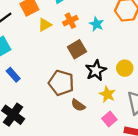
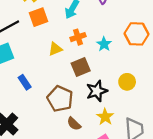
yellow triangle: (45, 25) -> (55, 49), moved
yellow circle: (125, 68) -> (127, 82), moved
blue rectangle: (13, 75) -> (25, 82), moved

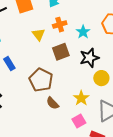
yellow triangle: (55, 49) -> (39, 34), turned -48
yellow circle: (127, 82) -> (101, 78), moved
black star: (97, 91) -> (89, 58), moved

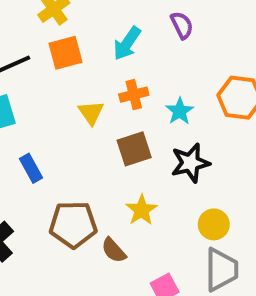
yellow circle: (101, 78) -> (214, 224), moved
brown pentagon: (41, 80) -> (73, 224), moved, turned -30
yellow star: (81, 98) -> (141, 210), moved

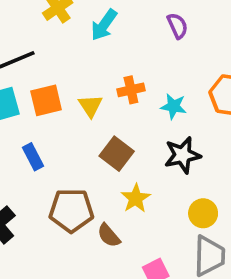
cyan arrow: (127, 43) -> (104, 25), moved
orange square: (66, 53) -> (46, 100), moved
cyan star: (180, 111) -> (174, 106), turned -30
brown square: (134, 149) -> (117, 154), moved, turned -36

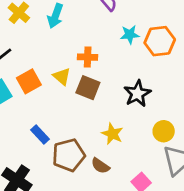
orange cross: (131, 90) -> (88, 57), turned 30
cyan star: (174, 106) -> (130, 35), moved
brown square: (117, 154) -> (88, 88), moved
blue rectangle: (33, 157) -> (40, 134), moved

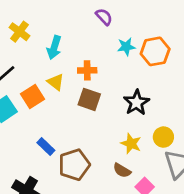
cyan arrow: (55, 16) -> (54, 48), moved
yellow triangle: (62, 76) -> (56, 82), moved
yellow star: (112, 134) -> (131, 144), moved
brown semicircle: (100, 166) -> (122, 170), moved

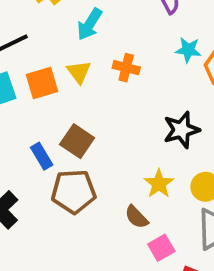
brown square: (89, 99) -> (77, 141), moved

